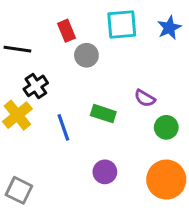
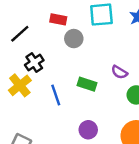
red rectangle: (67, 31) -> (58, 19), turned -56
black line: (17, 49) -> (20, 34), turned -50

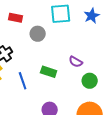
red rectangle: (58, 19) -> (16, 18), moved

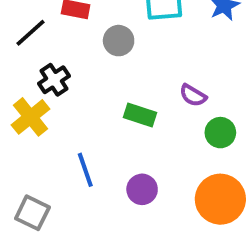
blue line: (23, 81) -> (85, 170), moved

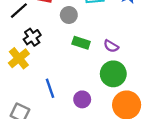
green rectangle: (140, 115) -> (81, 43), moved
green circle: (220, 133) -> (113, 74), moved, size x1.5

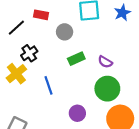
green rectangle: (81, 43) -> (76, 59), turned -42
blue line: (50, 88) -> (48, 85), moved

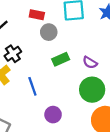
red rectangle: (41, 15) -> (37, 15), moved
purple circle: (77, 113) -> (53, 115), moved

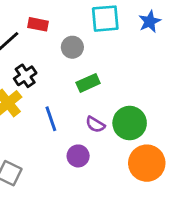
red rectangle: (37, 15) -> (38, 24), moved
purple semicircle: (90, 62) -> (95, 124), moved

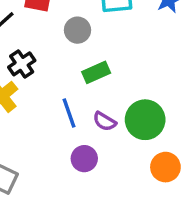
blue line: (51, 119) -> (69, 113), moved
orange circle: (147, 163) -> (165, 167), size x0.7

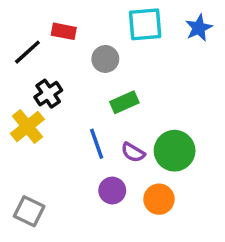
orange circle: (165, 167) -> (159, 199), moved

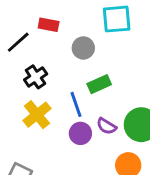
yellow cross: (27, 126) -> (37, 115), moved
blue line: (97, 144) -> (76, 104), moved
purple circle: (112, 191) -> (80, 133), moved

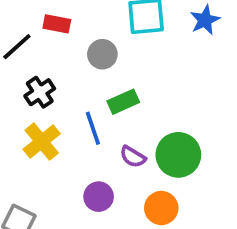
purple circle: (80, 133) -> (99, 197), moved

